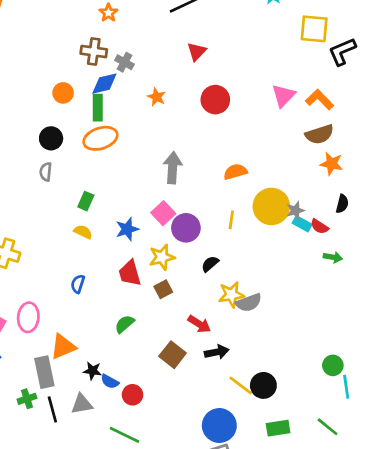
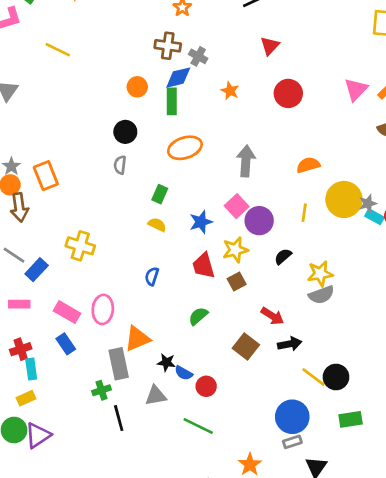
orange ellipse: (100, 138) -> (185, 148), moved
yellow star: (231, 295) -> (320, 274), moved
black line: (52, 409) -> (119, 418), moved

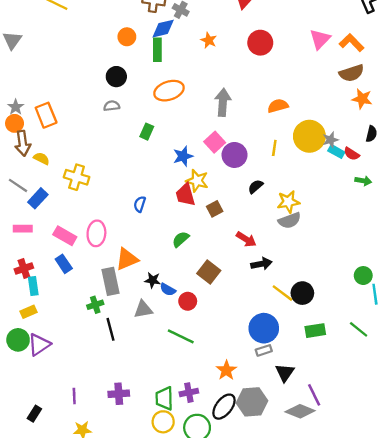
gray semicircle: (120, 165) -> (112, 106), turned 77
yellow semicircle: (157, 225) -> (41, 158), moved
yellow star: (235, 250) -> (197, 181), moved, turned 30
brown square: (246, 347) -> (209, 272), moved

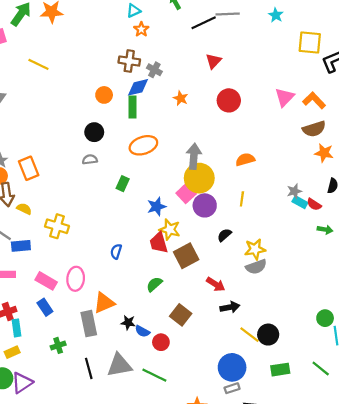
yellow circle: (309, 136) -> (199, 178), moved
blue rectangle: (38, 198) -> (21, 246), turned 42
brown square: (215, 209) -> (186, 256), size x1.6
green cross: (95, 305) -> (58, 345), moved
gray triangle: (143, 309) -> (119, 365), moved, size x1.4

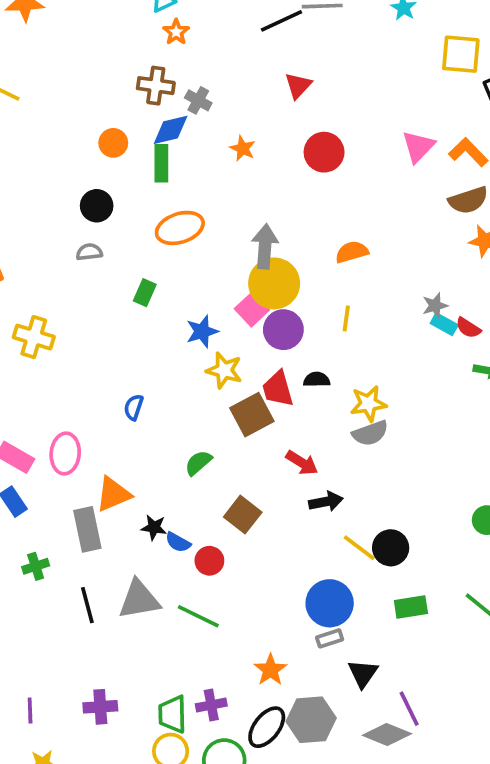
yellow cross: (57, 226) -> (34, 337), moved
black semicircle: (224, 235) -> (317, 380), turned 40
red trapezoid: (159, 243) -> (278, 389), moved

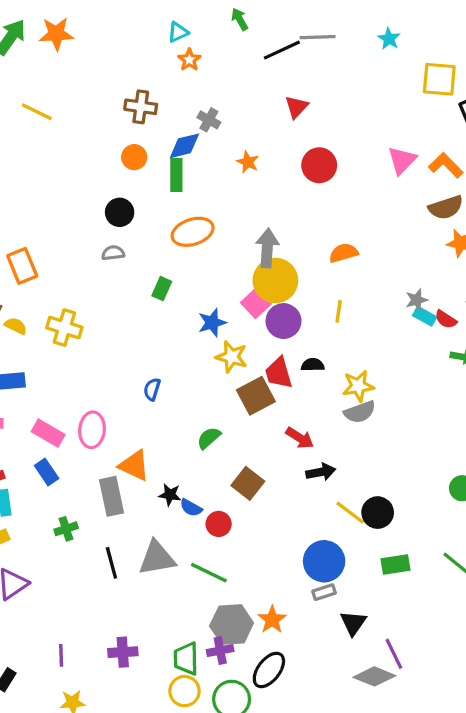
brown cross: (156, 86) -> (141, 107), moved
orange triangle: (113, 494) -> (134, 465), turned 48
gray hexagon: (311, 720) -> (232, 625), moved

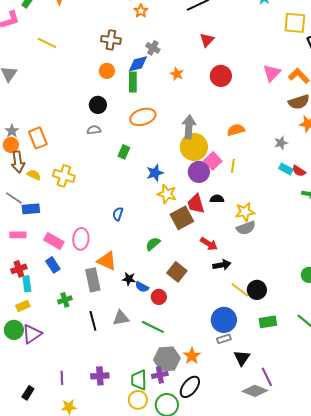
gray star: (417, 300) -> (281, 143), moved
pink square: (256, 303) -> (213, 161), moved
gray triangle: (157, 558) -> (121, 318), size x0.7

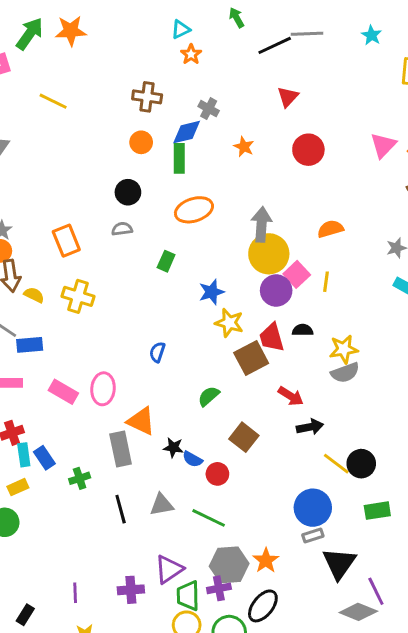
orange rectangle: (38, 138) -> (66, 241), moved
blue rectangle: (53, 265) -> (44, 458), moved
purple triangle: (32, 334) -> (169, 569), moved
black triangle: (242, 358) -> (339, 563), size x1.4

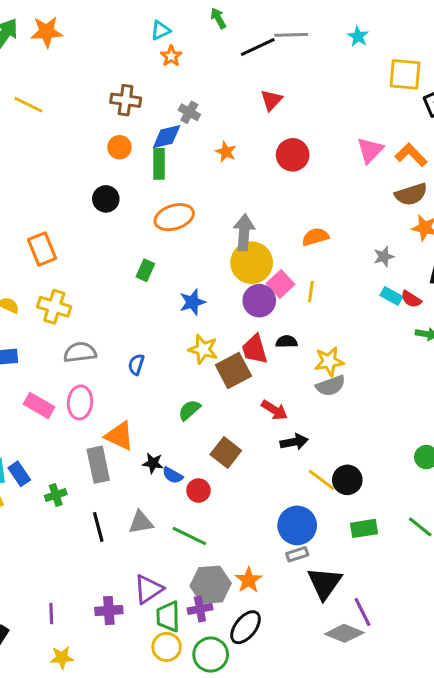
gray semicircle: (122, 229) -> (80, 352), moved, size x1.5
yellow star: (229, 323) -> (203, 349), moved

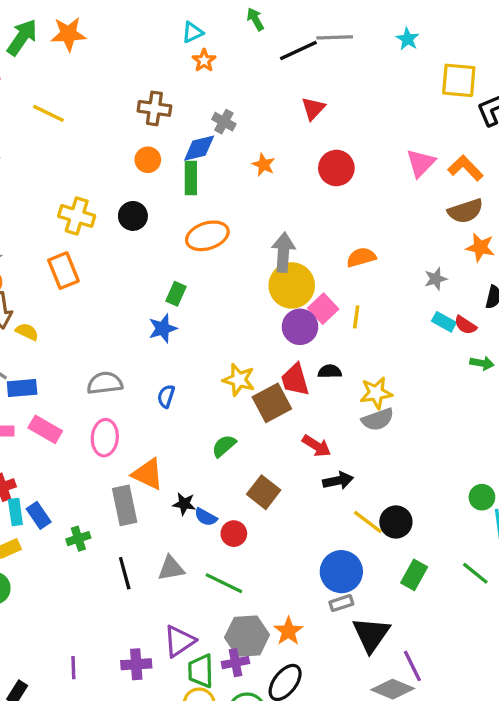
blue star: (192, 302) -> (163, 328), moved
yellow cross: (54, 307) -> (77, 216), moved
pink rectangle: (39, 405) -> (45, 429), moved
green rectangle: (364, 528) -> (414, 575), turned -52

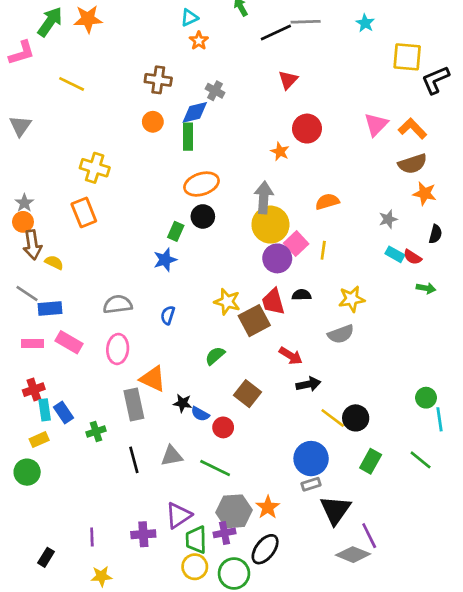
orange star: (264, 165) -> (280, 152), moved
black circle: (133, 216) -> (203, 216), moved
yellow star: (376, 393) -> (352, 299), moved

